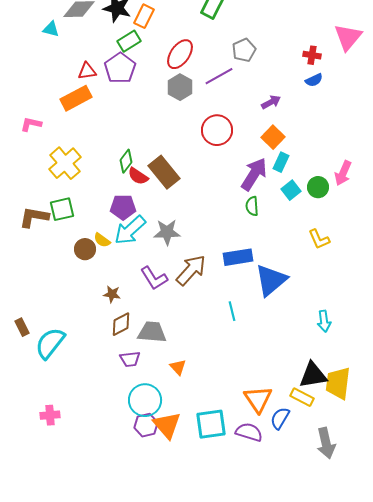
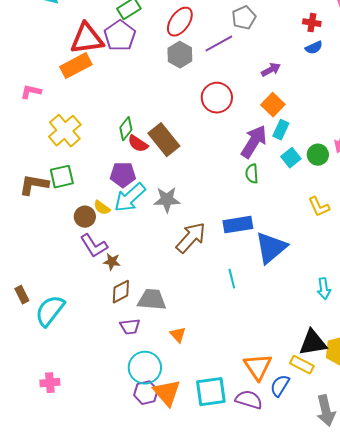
red triangle: (87, 71) -> (87, 39), size x1.8
purple L-shape: (154, 278) -> (94, 246), moved

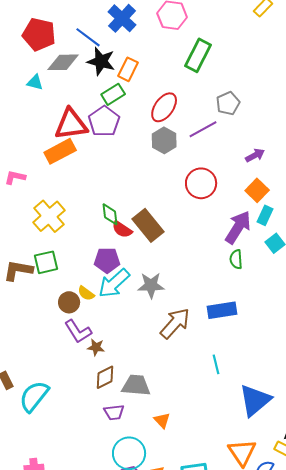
green diamond: (126, 129) -> (110, 214), turned -45
blue triangle: (271, 248) -> (255, 400), moved

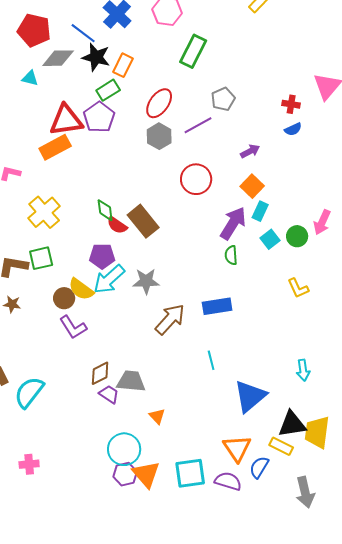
yellow semicircle: (86, 293) -> (81, 289), size x1.5
brown star: (96, 347) -> (12, 304), moved
purple trapezoid: (114, 412) -> (109, 394), moved, turned -140

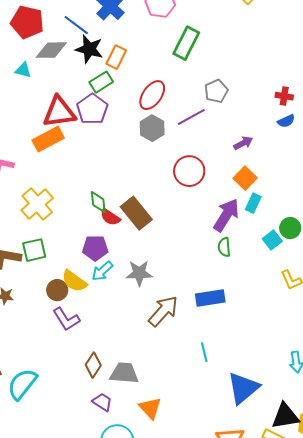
cyan square: (270, 239) -> (272, 240), moved
cyan arrow: (109, 279) -> (102, 271), size x0.7
brown diamond: (100, 373) -> (93, 365), turned -30
purple trapezoid: (109, 394) -> (102, 402), moved
orange triangle: (157, 416) -> (150, 408), size x1.4

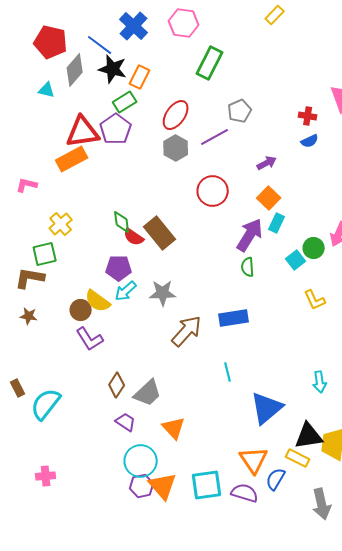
gray diamond: (51, 50) -> (75, 70), turned -48
yellow cross: (37, 204) -> (61, 224), size x0.7
green square: (34, 250) -> (45, 254), moved
gray trapezoid: (124, 373) -> (148, 393), turned 132

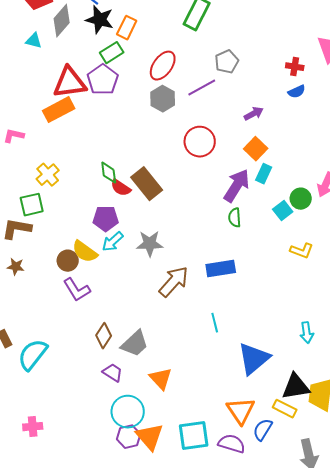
yellow L-shape: (315, 300) -> (302, 251), turned -45

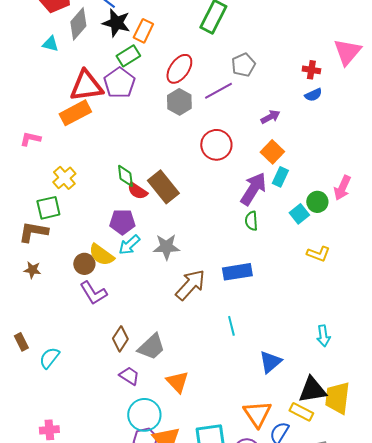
cyan semicircle: (33, 355) -> (49, 358), size x0.7
blue triangle: (254, 359) -> (270, 362), size x0.7

